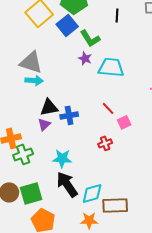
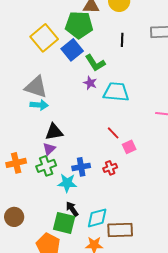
blue cross: (69, 115) -> (81, 167), moved
green cross: (23, 154) -> (46, 166), moved
black arrow: (67, 184) -> (72, 209), size x0.6
green square: (31, 193) -> (64, 223), moved, turned 30

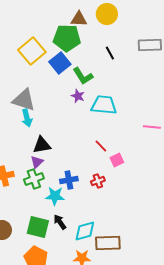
black line: (122, 40) -> (110, 53), turned -32
cyan arrow: (39, 105) -> (27, 118), turned 72
green square: (64, 223) -> (38, 227), moved

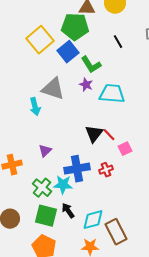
gray triangle: (24, 100) -> (53, 89), moved
black triangle: (42, 145) -> (94, 134), moved, turned -42
green cross: (34, 179) -> (42, 188), moved, turned -30
blue cross: (69, 180) -> (77, 169), size x1.4
brown rectangle: (108, 243) -> (116, 232), turned 65

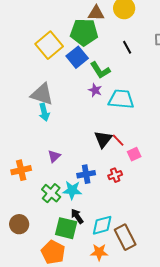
gray triangle: (53, 89) -> (42, 94), moved
blue cross: (77, 169) -> (86, 174), size x0.7
green square: (46, 216) -> (66, 228), moved

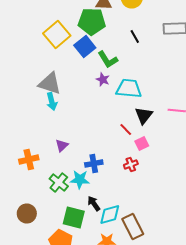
black triangle: (103, 139) -> (144, 116), moved
red cross: (115, 175) -> (131, 164), moved
black arrow: (77, 216) -> (94, 204), moved

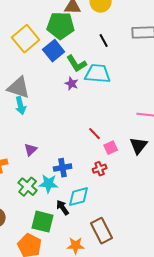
cyan trapezoid: (129, 88) -> (98, 74), moved
black triangle: (144, 116) -> (139, 146), moved
cyan diamond: (110, 214) -> (79, 197), moved

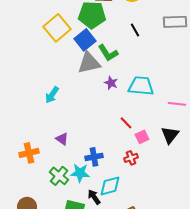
cyan trapezoid: (98, 74) -> (141, 86), moved
purple star: (72, 84) -> (111, 83), moved
gray triangle: (19, 88) -> (89, 63), moved, turned -30
cyan arrow: (21, 106) -> (52, 95), turned 48
purple triangle: (31, 150) -> (62, 139), turned -40

